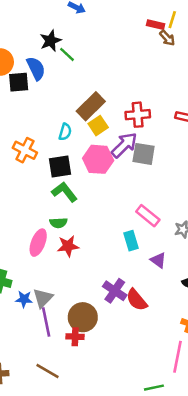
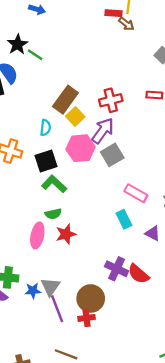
gray square: (144, 154) -> (112, 155), moved, turned -30

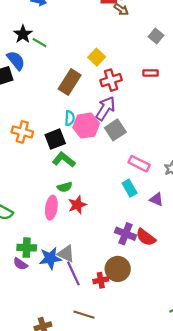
yellow square: (75, 117) -> (97, 57), moved
cyan semicircle: (45, 128) -> (70, 118), moved
gray triangle: (50, 287) -> (66, 254), turned -36
blue star: (33, 291) -> (50, 258), size x1.5
brown circle: (91, 299) -> (118, 269), moved

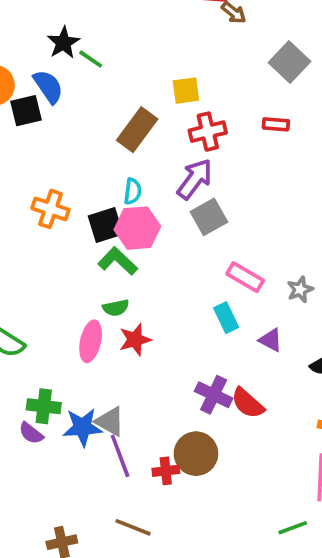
gray square: (156, 36) -> (290, 62), size x1.5
yellow square: (97, 57) -> (186, 91), turned 35
pink hexagon: (86, 126) -> (137, 228), moved

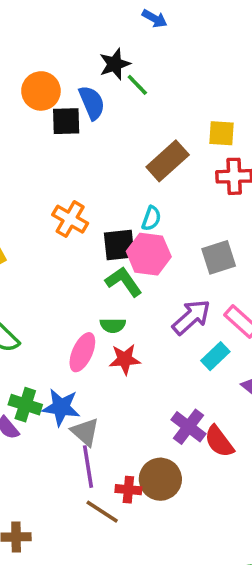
purple arrow: (195, 179) -> (191, 317), moved
cyan rectangle: (226, 318) -> (215, 356), turned 60
blue star: (83, 427) -> (61, 407), moved
brown line: (133, 527) -> (102, 512), moved

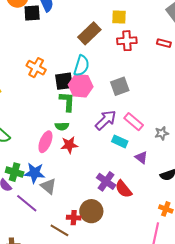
cyan semicircle: (151, 218) -> (81, 66), size x1.5
green L-shape: (124, 282) -> (67, 102), turned 40
cyan rectangle: (215, 356) -> (120, 141), turned 70
purple line: (88, 467) -> (27, 203), moved, turned -40

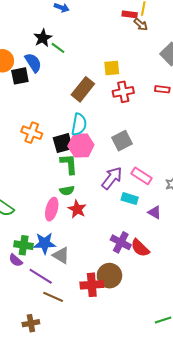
red star: (69, 145) -> (77, 209), turned -30
red cross: (74, 218) -> (92, 285), size x1.5
brown line: (59, 230) -> (53, 297), moved

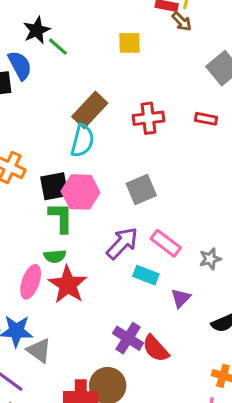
yellow square: (112, 68) -> (130, 43), moved
cyan semicircle: (79, 124) -> (82, 141), moved
red star: (77, 209) -> (68, 285), size x1.4
purple triangle: (155, 212) -> (181, 298), turned 40

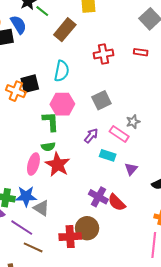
brown rectangle: (90, 110) -> (65, 30), moved
black square: (54, 186) -> (30, 84), moved
purple arrow: (122, 243) -> (91, 136), size x0.7
gray star: (210, 259) -> (133, 122), moved

